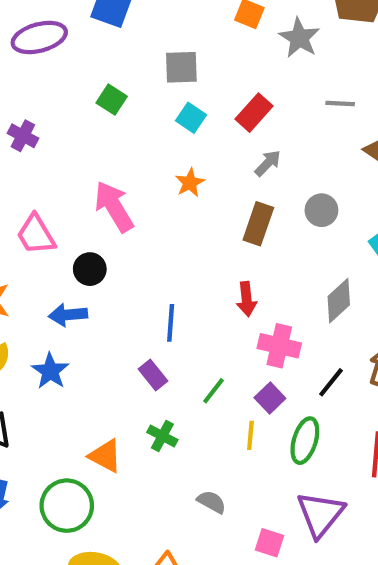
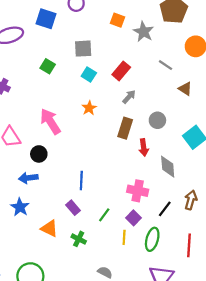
gray line: (340, 104) -> (165, 65), turned 32
red arrow: (247, 299) -> (144, 147), moved
gray diamond: (339, 301) -> (168, 167), turned -50
orange triangle: (105, 456) -> (49, 228), moved

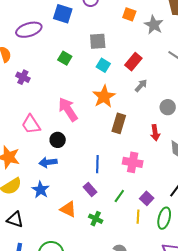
orange star: (89, 108) -> (104, 97), size x1.6
brown rectangle: (125, 128) -> (119, 123), moved
pink cross: (138, 191) -> (133, 162), moved

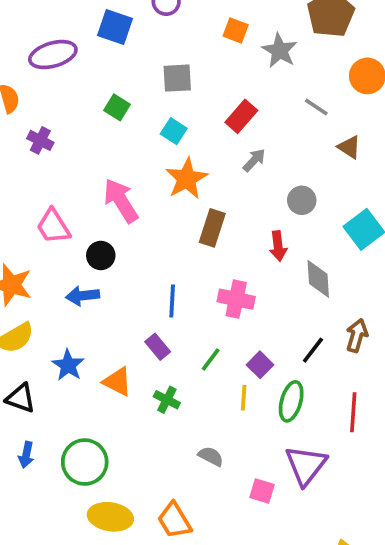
cyan square: (103, 65) -> (174, 131), moved
blue star: (41, 190) -> (68, 365), moved

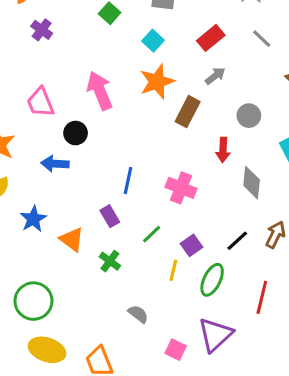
gray line: (316, 107) -> (262, 39), moved
brown rectangle: (212, 228) -> (188, 112), moved

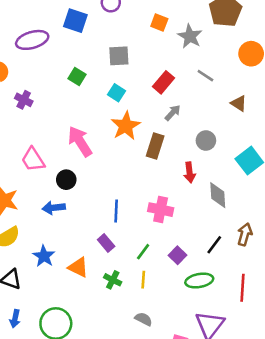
yellow line: (173, 270) -> (143, 280), moved
green ellipse: (212, 280) -> (199, 281), turned 64

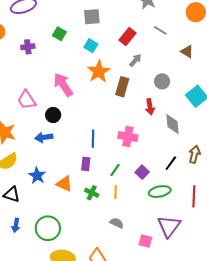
purple cross: (24, 100) -> (28, 47), moved, turned -32
purple rectangle: (106, 243) -> (86, 164), turned 48

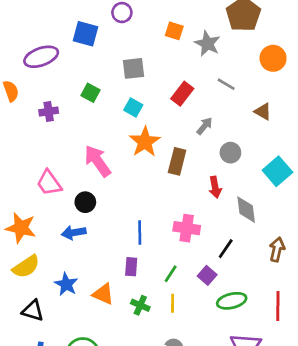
gray arrow: (135, 60) -> (205, 126), moved
black line: (171, 163) -> (226, 249), moved

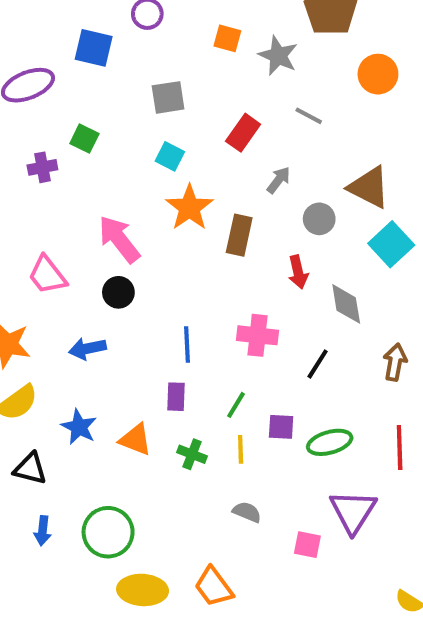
green square: (91, 93) -> (84, 139), moved
brown triangle: (263, 112) -> (369, 187), moved, size x1.6
black circle: (85, 202) -> (118, 292), moved
purple square: (207, 275) -> (281, 427), moved, turned -36

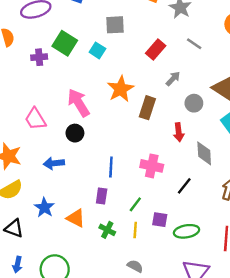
green square: (84, 139) -> (65, 43), size x1.5
cyan square: (170, 156) -> (97, 50), moved

